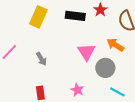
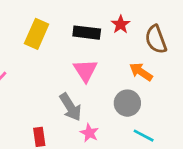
pink triangle: (86, 52) -> (85, 71), moved
gray arrow: (41, 59) -> (70, 107), moved, size x1.5

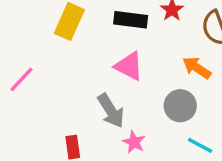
pink triangle: (85, 71) -> (129, 66), turned -30

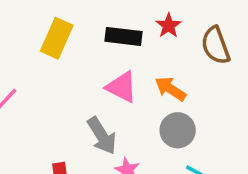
orange arrow: (197, 68) -> (170, 89), moved

